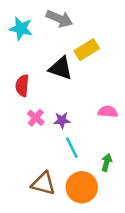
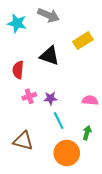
yellow rectangle: (87, 50) -> (83, 41), moved
pink semicircle: (108, 112) -> (90, 100), moved
pink cross: (36, 118) -> (29, 96), turned 32
brown triangle: (43, 184) -> (23, 141), moved

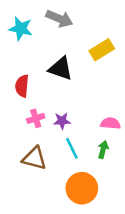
green arrow: (87, 133) -> (103, 150), moved
brown triangle: (23, 141) -> (34, 158), moved

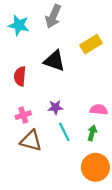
gray arrow: (59, 19) -> (53, 16), turned 90
pink cross: (36, 118) -> (23, 115), moved
orange circle: (82, 188) -> (95, 167), moved

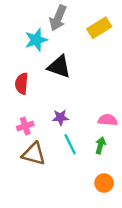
cyan star: (19, 25) -> (36, 40), moved, turned -30
yellow rectangle: (91, 44) -> (99, 28), moved
orange circle: (95, 167) -> (104, 183), size x0.6

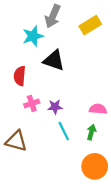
pink cross: (25, 126) -> (32, 103), moved
brown triangle: (34, 154) -> (16, 141), moved
orange circle: (104, 183) -> (95, 166), size x1.5

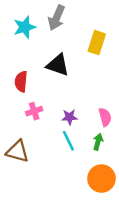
yellow rectangle: (90, 25) -> (97, 43), moved, turned -40
cyan star: (33, 36) -> (25, 27), moved
purple star: (55, 107) -> (70, 117), moved
pink semicircle: (98, 109) -> (105, 117), turned 70

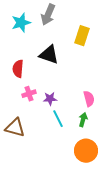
purple star: (70, 117) -> (50, 99), moved

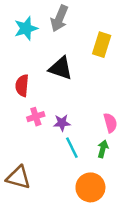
brown triangle: (15, 128) -> (18, 177), moved
orange circle: (86, 151) -> (90, 187), moved

